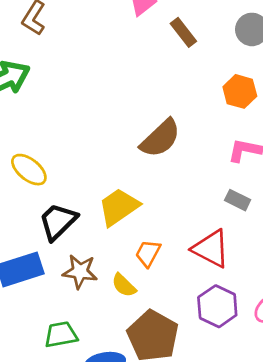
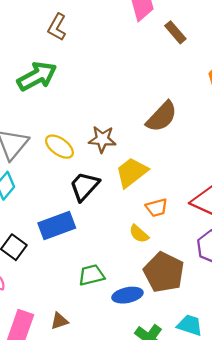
orange trapezoid: (148, 253) -> (157, 208), turned -130
brown star: (80, 272) -> (102, 139), moved

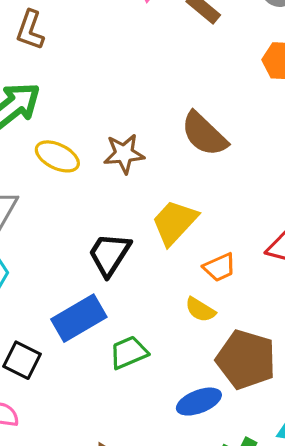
brown semicircle: (162, 117) -> (204, 134), turned 100
brown star: (102, 139) -> (124, 154), moved
yellow ellipse: (59, 147) -> (57, 156), moved
green trapezoid: (91, 275) -> (129, 353), moved

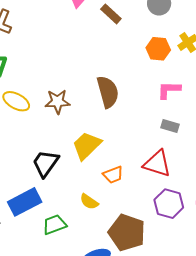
brown semicircle: (204, 134) -> (108, 92), turned -152
yellow semicircle: (200, 310) -> (89, 202), moved

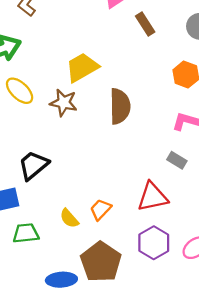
yellow trapezoid: (87, 146) -> (82, 67), moved
red triangle: (157, 164) -> (153, 197), turned -44
orange trapezoid: (113, 175) -> (101, 209), moved, turned 140

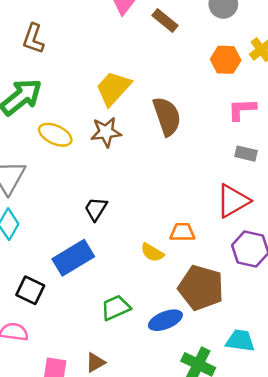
black trapezoid: (33, 165) -> (96, 209), size x0.7
orange trapezoid: (101, 209) -> (182, 232), turned 65
green trapezoid: (26, 233) -> (116, 308), moved

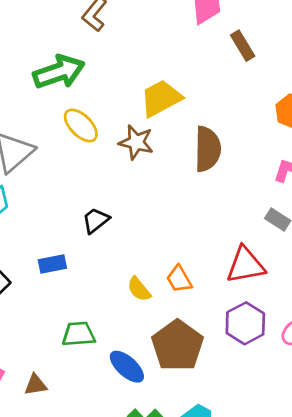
orange trapezoid: (182, 232) -> (179, 279), turned -140
blue rectangle: (73, 258) -> (52, 264), size x0.6
blue ellipse: (165, 320) -> (127, 367), turned 44

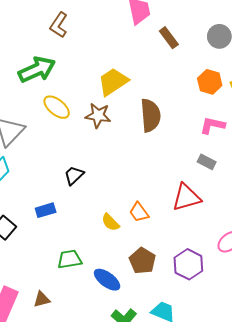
purple hexagon: (245, 323) -> (188, 264), moved
brown pentagon: (177, 346) -> (142, 261), size x0.7

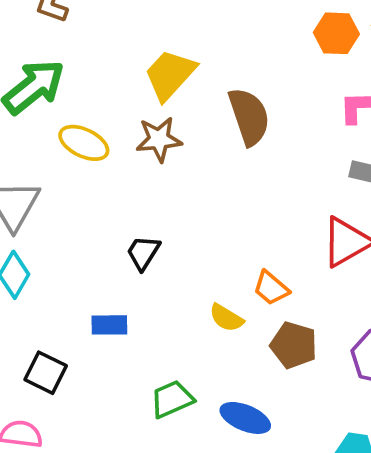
blue rectangle: (46, 210) -> (109, 325), turned 30
brown pentagon: (142, 261) -> (294, 345), moved

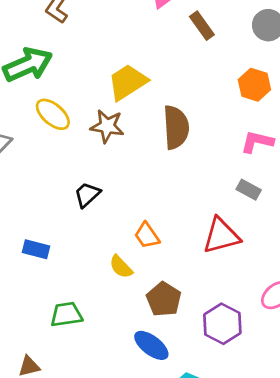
black trapezoid: (143, 253) -> (87, 195), moved
orange trapezoid: (271, 288) -> (147, 235), moved
blue ellipse: (245, 418) -> (151, 345), moved

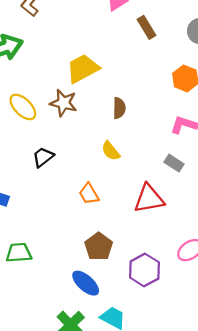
yellow ellipse: (53, 114) -> (23, 107), moved
brown semicircle: (176, 127) -> (119, 108), size x0.6
yellow semicircle: (121, 267) -> (111, 151), moved

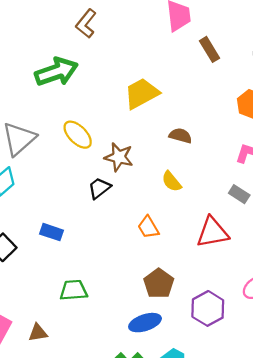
brown star: (63, 103) -> (119, 157), moved
brown semicircle: (119, 108) -> (180, 136), turned -75
blue ellipse: (86, 283) -> (145, 323), turned -60

